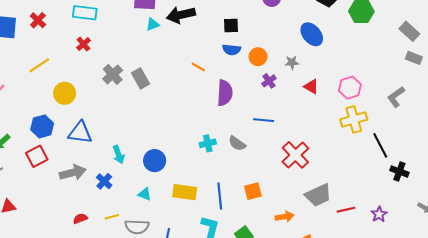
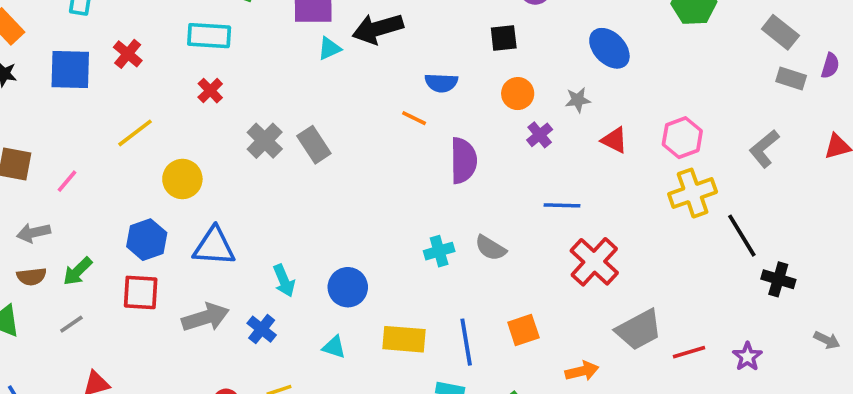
black square: (231, 26) -> (504, 38), moved
blue semicircle: (232, 50) -> (441, 83), moved
blue line: (264, 120) -> (562, 205), moved
red square: (37, 156) -> (141, 292), turned 35

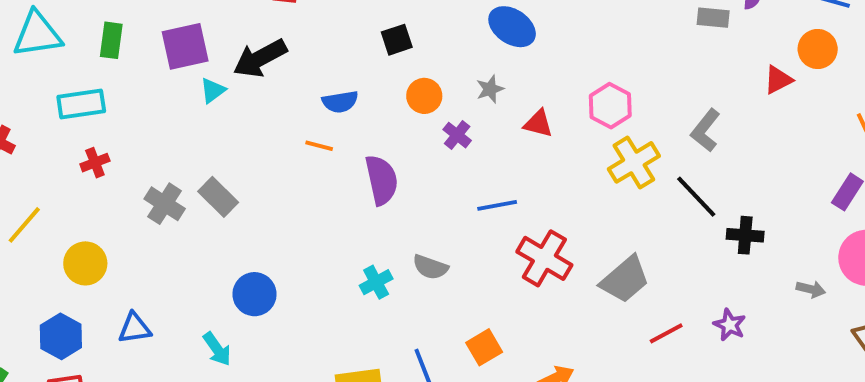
red cross: (210, 91) -> (95, 163), turned 35
gray L-shape: (764, 149) -> (706, 130), moved
blue triangle: (214, 246) -> (135, 328), size x0.7
blue circle: (348, 287) -> (255, 294), moved
gray trapezoid: (639, 330) -> (625, 279), moved

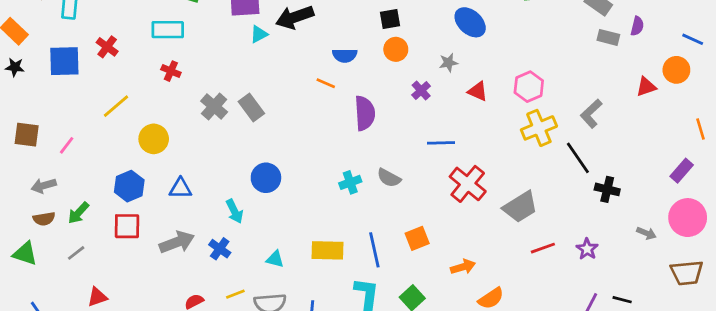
orange circle: (424, 96) -> (396, 49), moved
red cross: (95, 163) -> (171, 71), turned 36

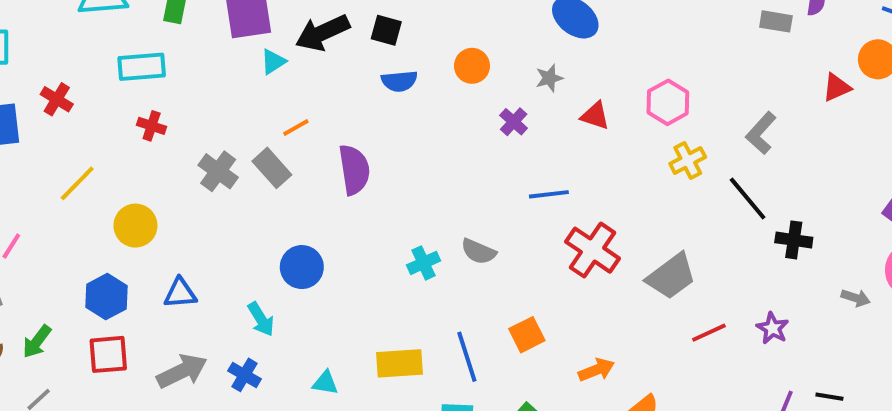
black square: (390, 19) -> (386, 30), moved, turned 30
orange line: (326, 83) -> (296, 127), moved, turned -48
purple semicircle: (365, 113) -> (354, 170), moved
yellow cross: (539, 128) -> (688, 160), size x0.7

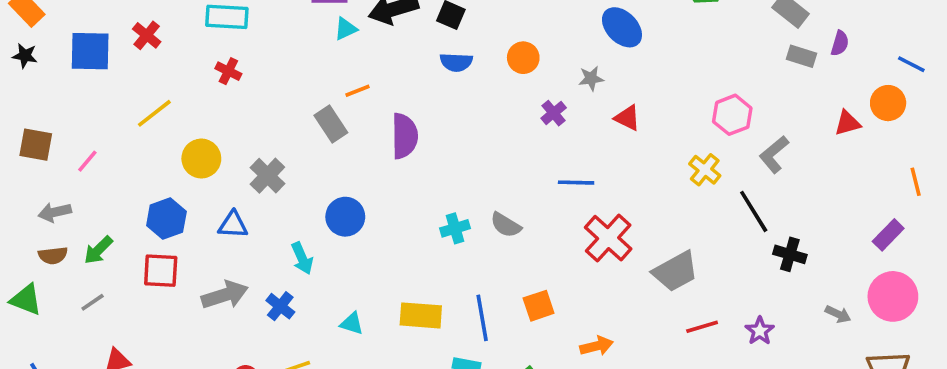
pink hexagon: (668, 102) -> (732, 115), moved
yellow cross: (688, 160) -> (705, 170), turned -32
gray cross: (218, 171) -> (267, 176), moved

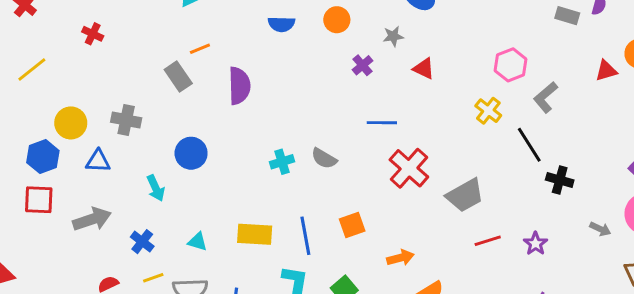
yellow circle: (201, 159) -> (71, 123), moved
gray cross: (267, 176) -> (126, 120), turned -32
blue cross: (280, 306) -> (142, 242), moved

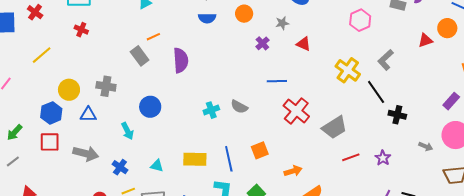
pink hexagon: (511, 65) -> (360, 20), moved
yellow cross: (488, 111) -> (348, 70), size x1.4
gray arrow: (92, 219) -> (86, 154), turned 35

